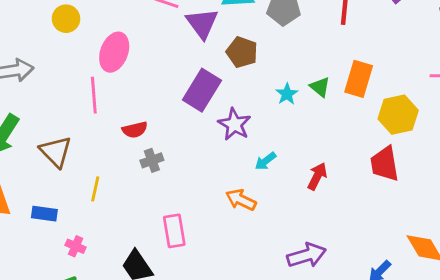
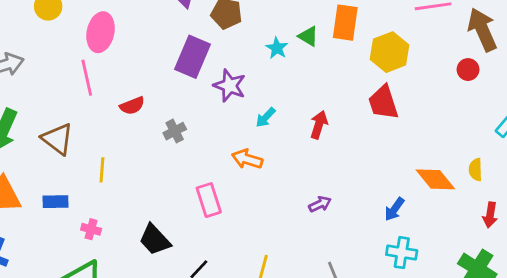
gray cross: (152, 160) -> (175, 131), moved
pink rectangle: (174, 231) -> (209, 200), moved
purple arrow: (307, 255) -> (320, 204), size x0.6

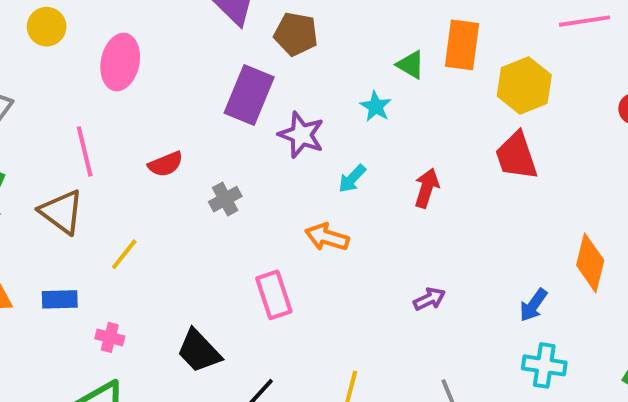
cyan star: (277, 48) -> (376, 106), moved
pink line: (87, 78) -> (85, 151), moved
yellow line: (102, 170) -> (124, 254), turned 35
orange diamond: (435, 179) -> (590, 263), turned 54

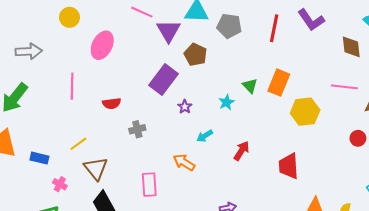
purple star: (301, 135) -> (185, 107), size x0.6
red trapezoid: (516, 156) -> (289, 166), moved
brown triangle: (62, 212) -> (96, 168), moved

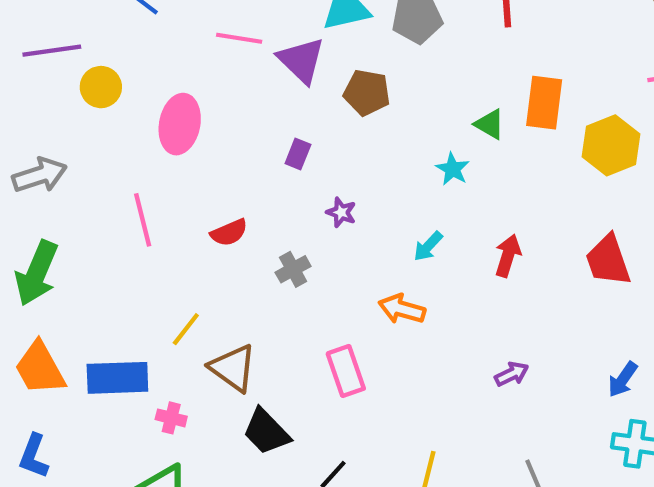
purple rectangle: (164, 79) -> (298, 154), moved, size x0.5
purple star: (185, 107) -> (341, 212), moved
blue rectangle: (39, 158) -> (117, 378), size x1.6

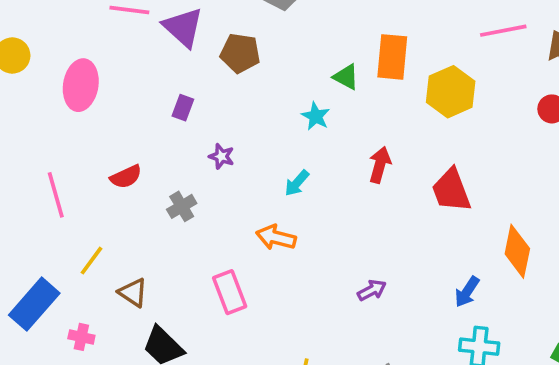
pink line: (143, 220) -> (56, 195), moved
red arrow: (508, 256) -> (380, 165), moved
brown triangle: (233, 368) -> (133, 292), size x0.7
blue rectangle: (117, 378) -> (34, 304), turned -45

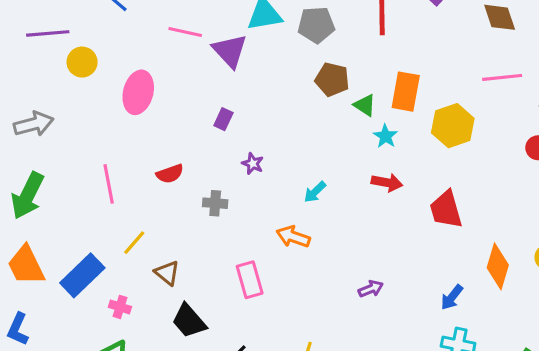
brown pentagon: (240, 53) -> (332, 79), moved
cyan star: (316, 116) -> (385, 136), moved
red arrow: (380, 165) -> (387, 183), turned 80
gray cross: (182, 206) -> (215, 203), turned 30

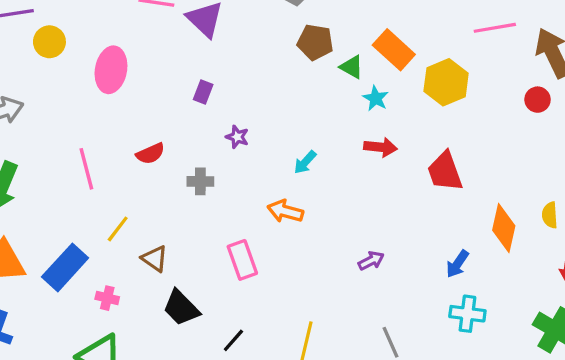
orange rectangle: (406, 92) -> (394, 50), turned -54

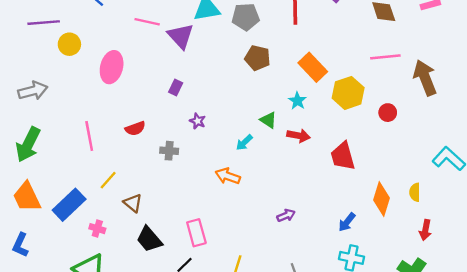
green triangle: (352, 67) -> (268, 120), moved
red circle: (538, 100) -> (388, 113), moved
pink rectangle: (242, 260) -> (196, 233), moved

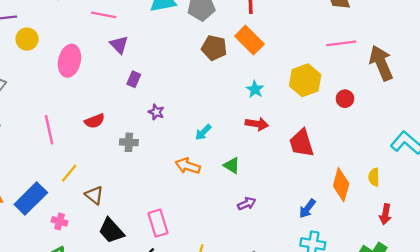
purple triangle: (181, 36) -> (119, 45), moved, size x0.7
orange rectangle: (313, 67) -> (249, 40), moved
green triangle: (268, 120) -> (232, 166), moved

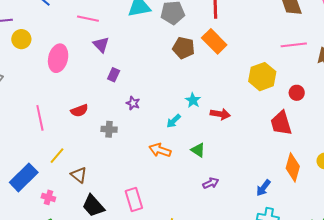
cyan star: (255, 89) -> (193, 100), moved
red trapezoid: (301, 143) -> (281, 123), moved

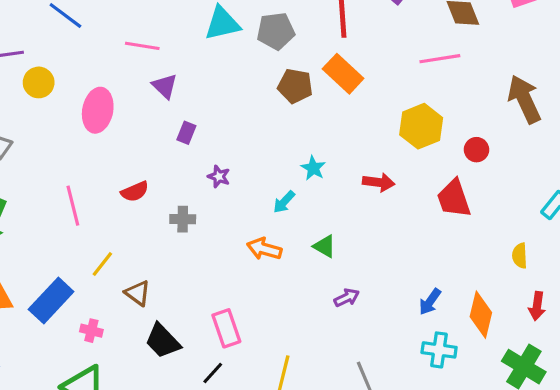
pink line: (294, 45) -> (440, 59), moved
red arrow: (220, 114) -> (379, 182), moved
orange diamond: (293, 167) -> (481, 315), moved

